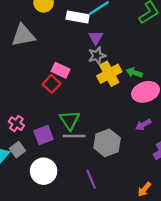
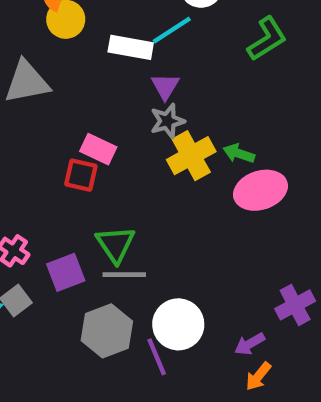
red square: (51, 84) -> (81, 175), turned -30
purple arrow: (143, 125) -> (250, 344), moved
gray hexagon: (107, 143) -> (107, 331), moved
white circle: (44, 171) -> (178, 324), moved

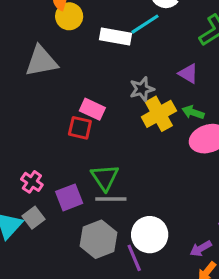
purple triangle: (165, 86) -> (188, 74), moved, turned -30

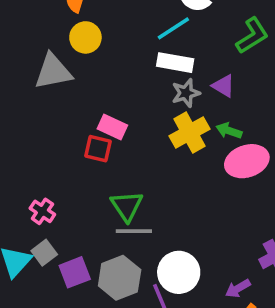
yellow circle: (69, 16) -> (85, 37), moved
white rectangle: (116, 36) -> (175, 63), moved
gray star: (142, 89) -> (186, 93), moved
purple square: (69, 197) -> (75, 272), moved

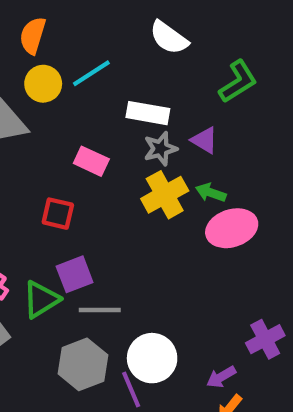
cyan line: (173, 28) -> (91, 73), moved
pink rectangle: (112, 127) -> (91, 161), moved
green triangle: (127, 206) -> (41, 299), moved, turned 32
purple square: (75, 272) -> (75, 274), moved

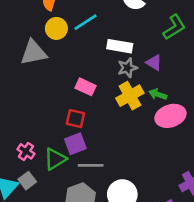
pink rectangle: (91, 161) -> (86, 87), moved
red square: (58, 214) -> (75, 118), moved

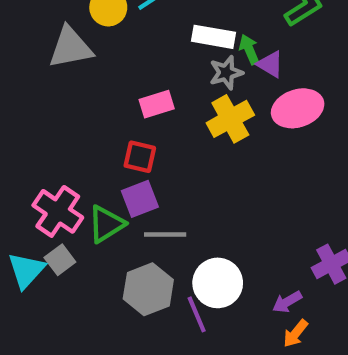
pink rectangle: (86, 87) -> (157, 104), turned -42
green arrow: (158, 94) -> (249, 49), moved, turned 48
pink ellipse: (170, 116) -> (298, 108), moved
pink cross: (26, 151) -> (58, 211), size x1.6

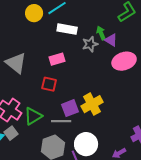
white rectangle: (213, 37) -> (67, 29), moved
gray triangle: (70, 47) -> (16, 63), moved, turned 50
yellow cross: (230, 119) -> (92, 104), moved
purple square: (140, 199) -> (70, 108), moved

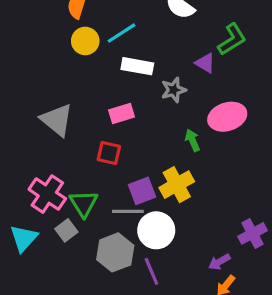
green arrow: (101, 33) -> (193, 140), moved
purple triangle: (111, 40) -> (205, 63), moved
green triangle: (33, 116) -> (84, 203), turned -30
gray square: (11, 133) -> (66, 230), moved
white circle: (86, 144) -> (156, 230), moved

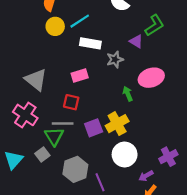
pink cross: (47, 194) -> (25, 115), moved
gray line: (128, 211) -> (63, 124), moved
white circle: (156, 230) -> (125, 154), moved

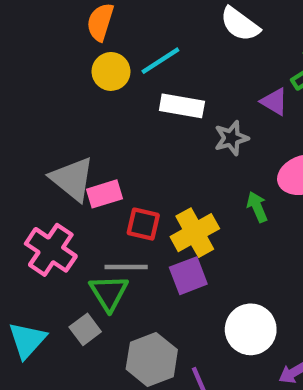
pink rectangle: (80, 75) -> (105, 194), moved
yellow cross: (117, 124) -> (195, 233), moved

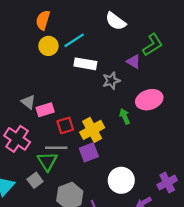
gray triangle: (72, 179) -> (28, 102), size x0.6
red square: (143, 224) -> (65, 125), turned -30

